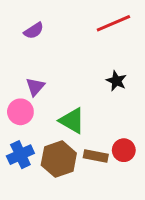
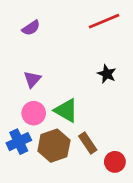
pink circle: (20, 112) -> (34, 113), moved
red circle: (124, 150) -> (115, 162), moved
brown rectangle: (96, 156) -> (88, 143), turned 45

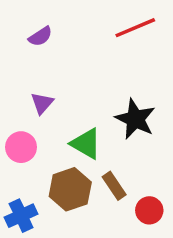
black star: (107, 74) -> (135, 119), moved, size x1.6
pink circle: (34, 113) -> (21, 147), moved
blue cross: (19, 142) -> (21, 216), moved

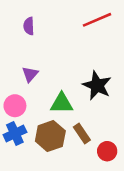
purple semicircle: (40, 36) -> (29, 26), turned 120
green triangle: (86, 144) -> (62, 103), turned -30
blue cross: (21, 216) -> (15, 134), moved

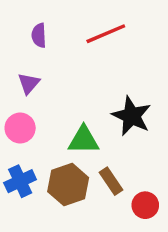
red line: (97, 20) -> (106, 34), moved
purple triangle: (30, 74) -> (29, 83), moved
pink circle: (15, 106) -> (20, 128), moved

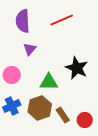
purple semicircle: (39, 35) -> (23, 21), size x1.6
purple triangle: (29, 83) -> (30, 49), moved
brown rectangle: (111, 181) -> (63, 115), moved

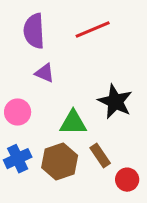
purple triangle: (30, 49) -> (45, 73), turned -48
brown rectangle: (63, 115) -> (100, 156), moved

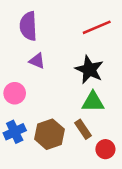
red line: (93, 29) -> (97, 27), moved
black star: (115, 102) -> (89, 70), moved
green triangle: (73, 123) -> (93, 102), moved

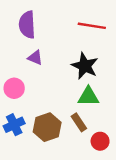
red line: (97, 27) -> (92, 26), turned 32

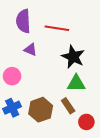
red line: (92, 26) -> (57, 28), moved

